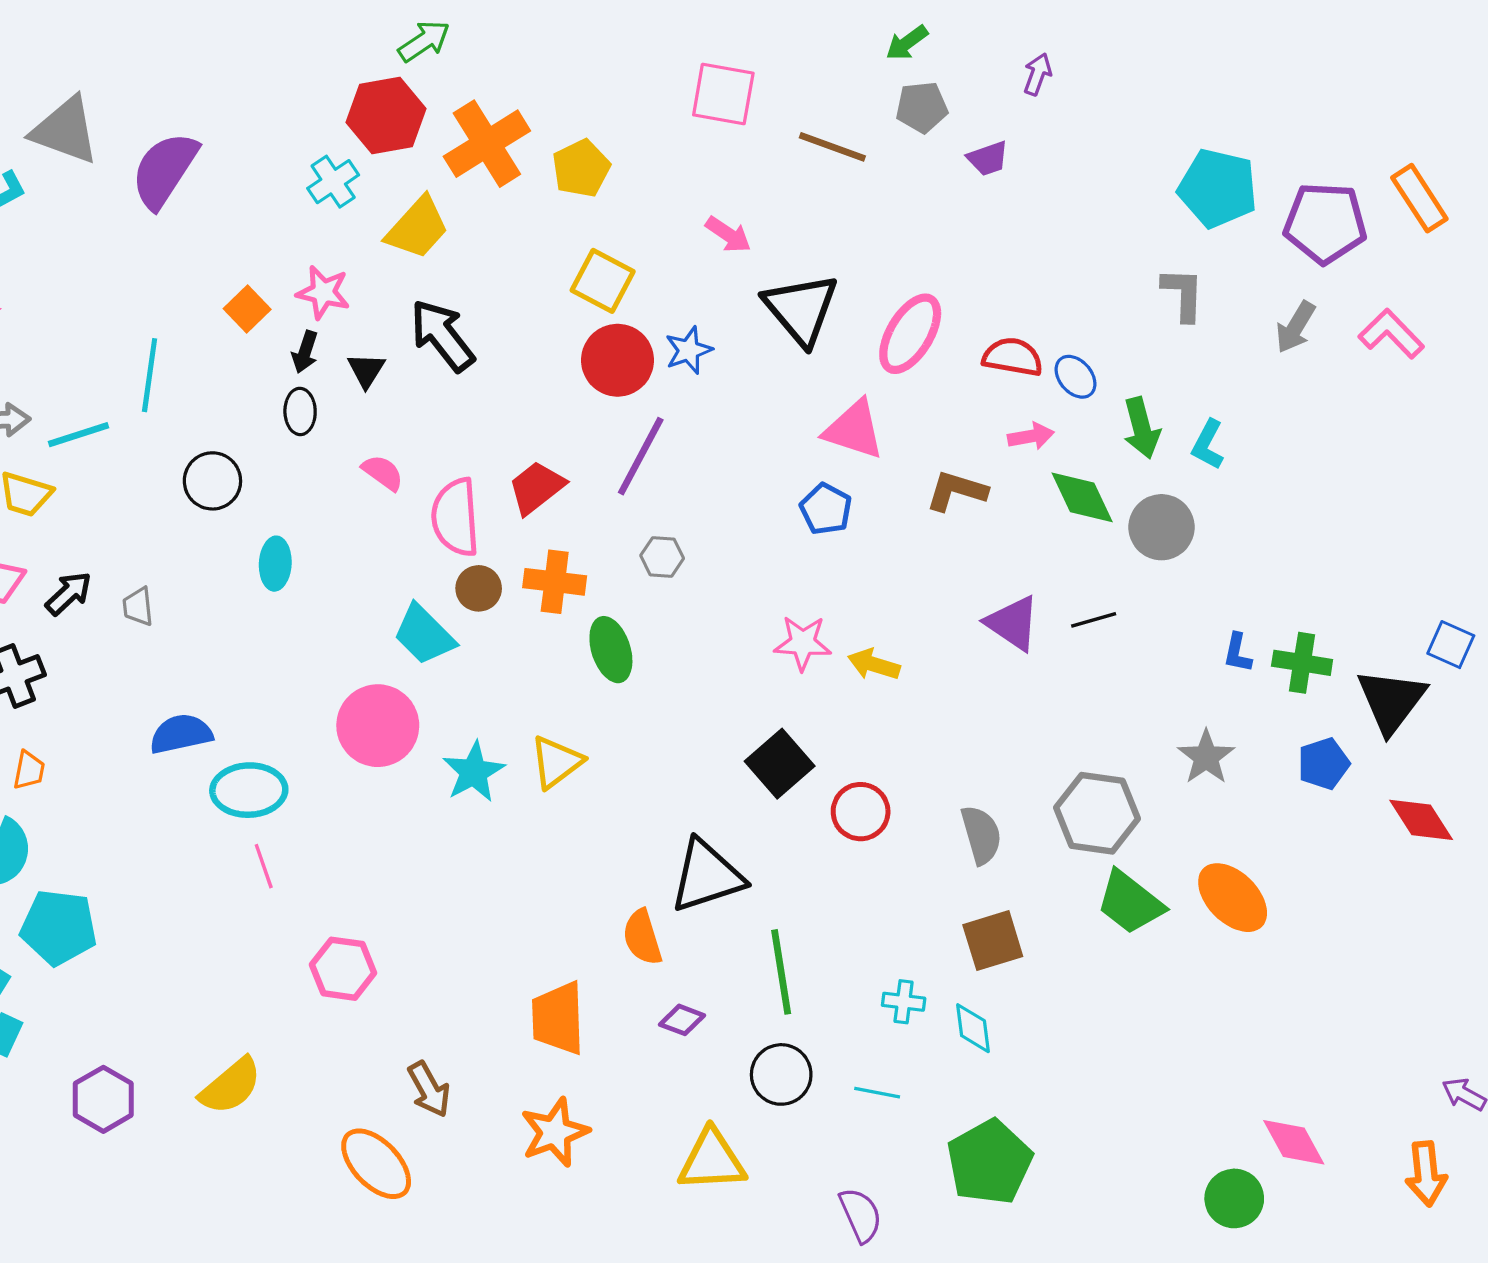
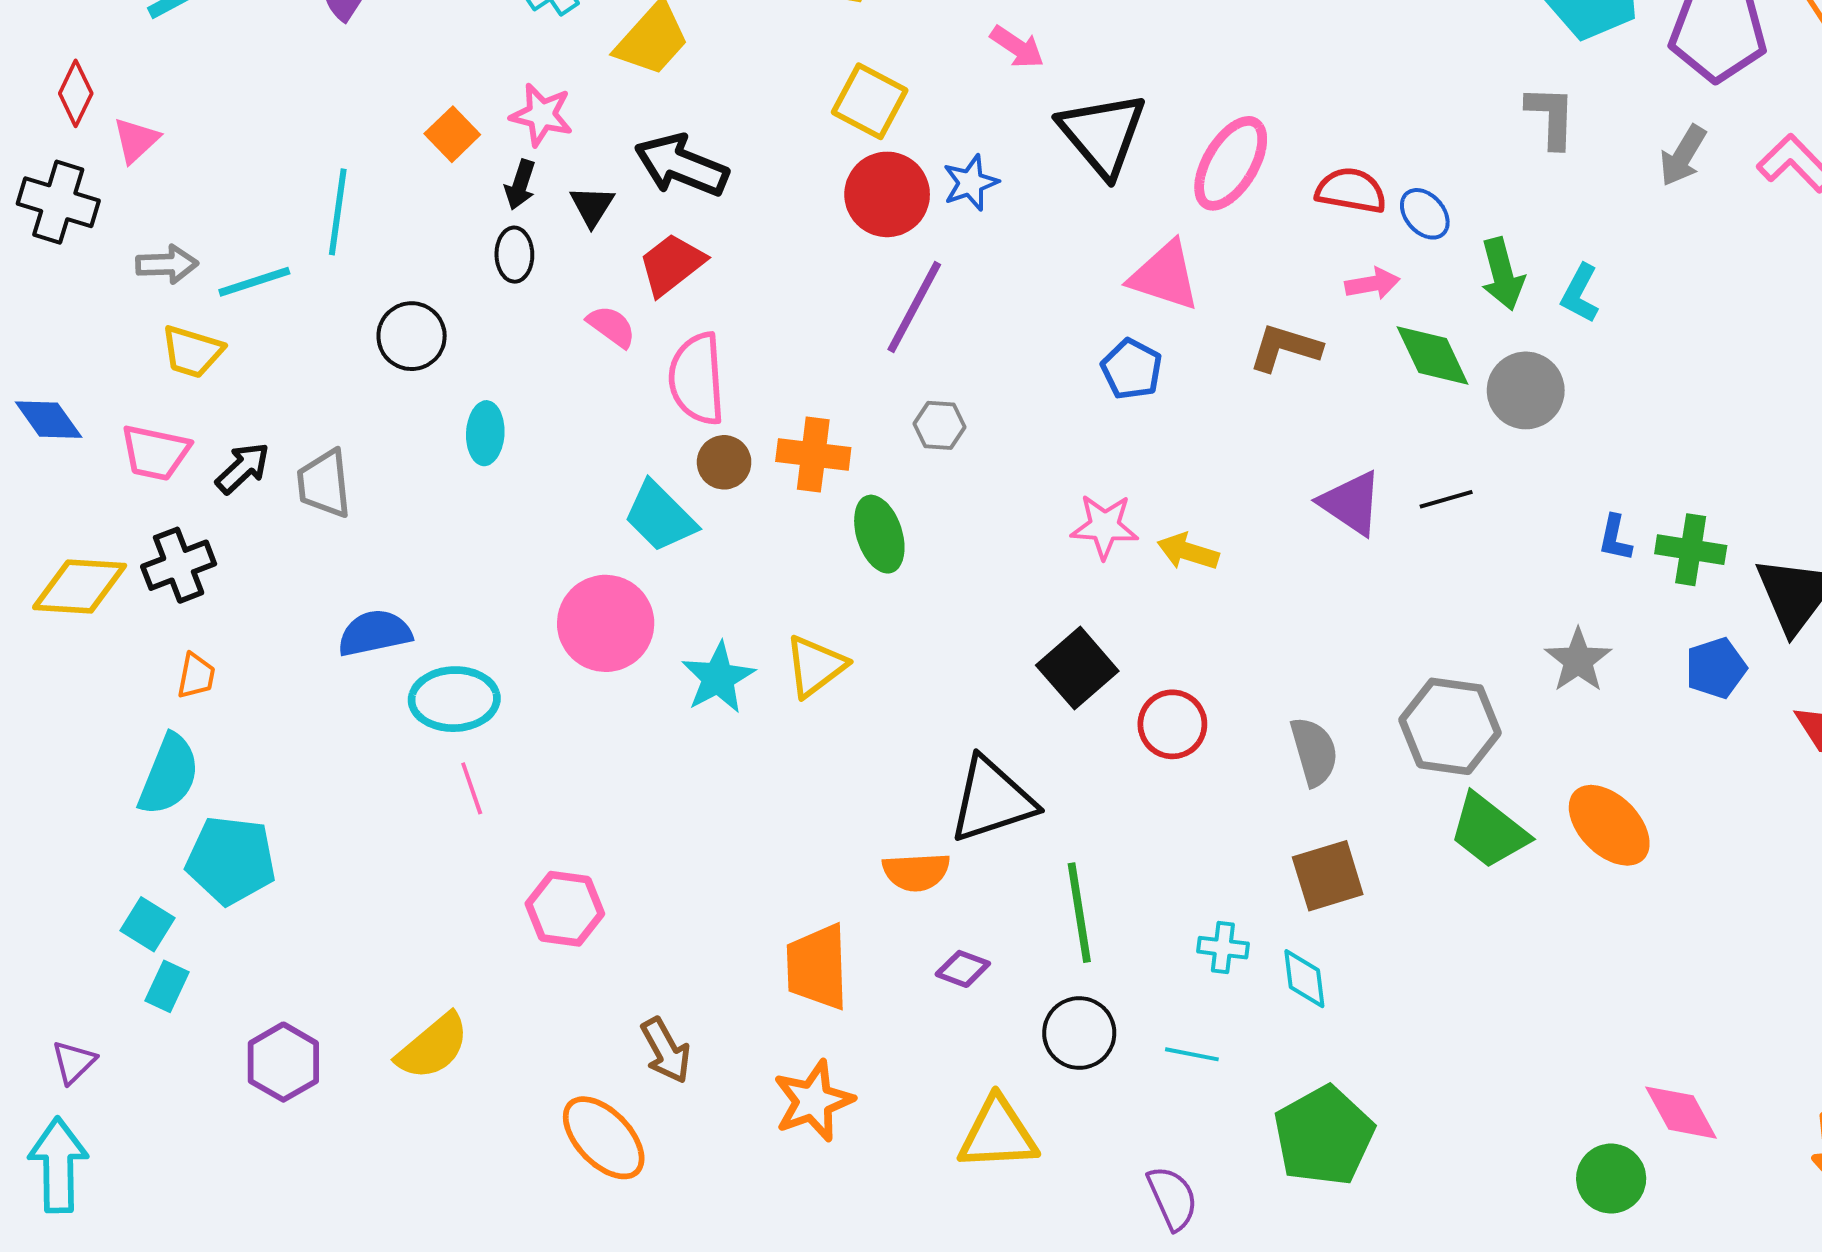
black arrow: (442, 335) -> (681, 165), turned -30
red trapezoid: (536, 488) -> (672, 264), moved
gray trapezoid: (138, 607) -> (324, 484), size x1.5
orange semicircle: (642, 937) -> (916, 872), turned -76

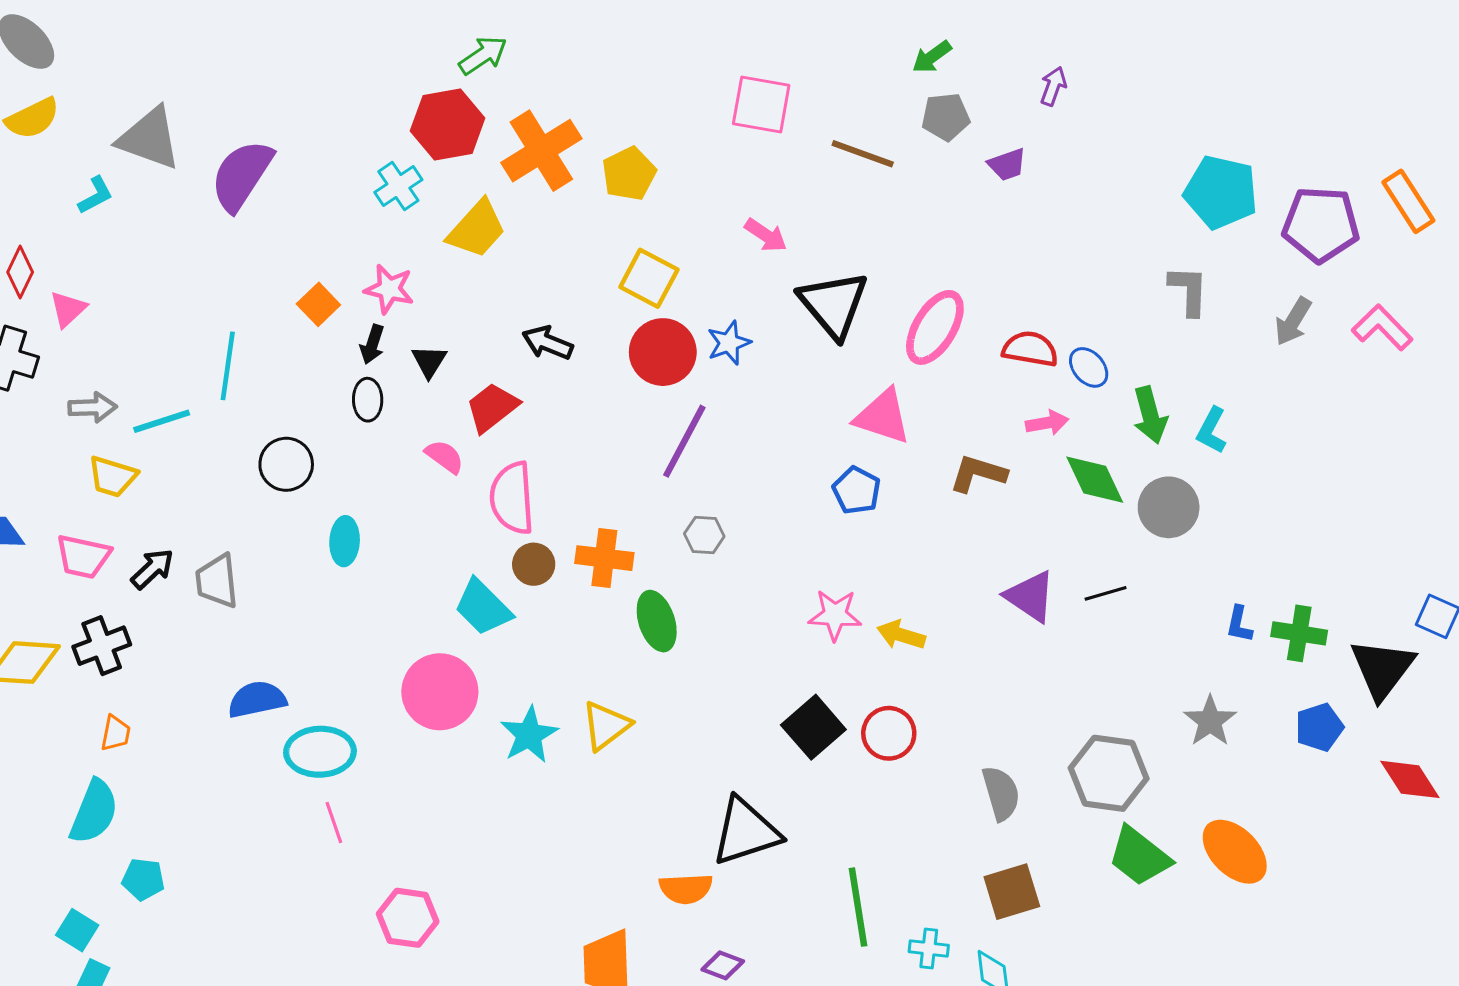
black arrow: (681, 165) -> (547, 343), moved, size x0.7
red circle: (1172, 724) -> (889, 733), moved
cyan pentagon: (231, 860) -> (143, 879), size x0.6
green line: (1079, 913) -> (858, 907), moved

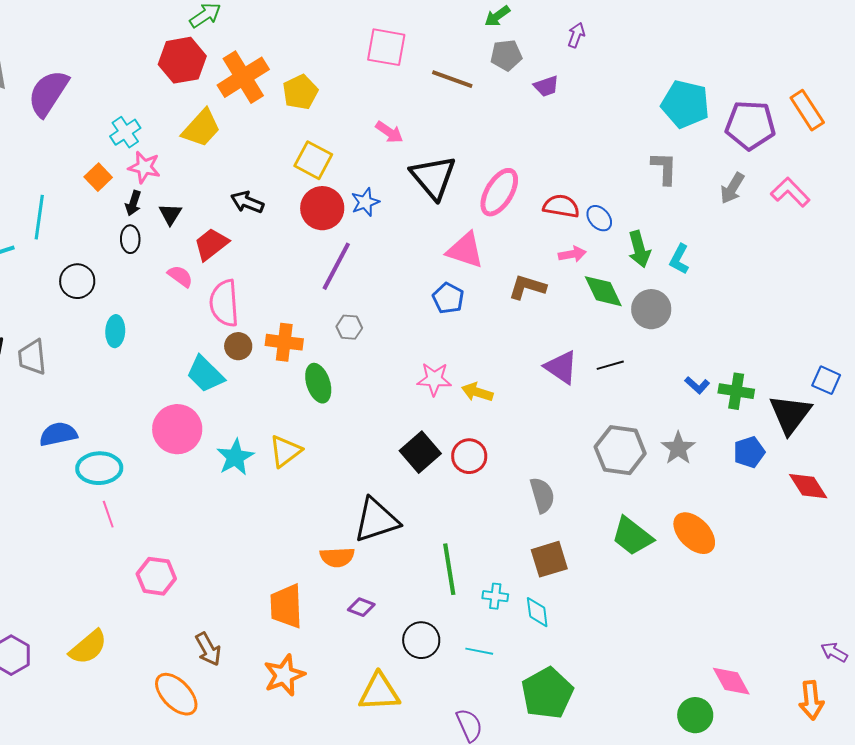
cyan cross: (398, 186) -> (125, 132), moved
blue L-shape: (1239, 624) -> (697, 385), turned -60
gray hexagon: (1109, 773) -> (620, 450), moved

